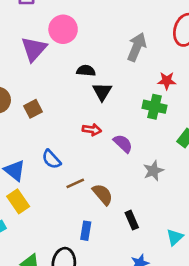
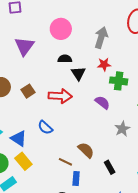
pink circle: (63, 29) -> (61, 29), moved
red star: (167, 81) -> (104, 64), moved
red arrow: (92, 130) -> (60, 96), moved, size x1.6
purple semicircle: (123, 144) -> (102, 102), moved
brown line: (75, 183) -> (65, 162), moved, turned 56

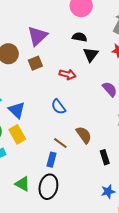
purple triangle: (24, 46) -> (37, 36), moved
red arrow: (60, 96) -> (68, 74), size x0.7
blue semicircle: (45, 127) -> (58, 107), moved
blue rectangle: (76, 178) -> (51, 160), moved

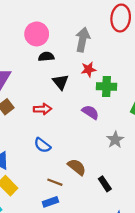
black semicircle: (80, 37) -> (46, 57), moved
blue rectangle: (51, 160) -> (50, 202), turned 72

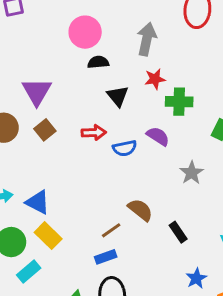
blue semicircle: (42, 145) -> (125, 148), moved, turned -48
brown line: (55, 182) -> (111, 230), turned -56

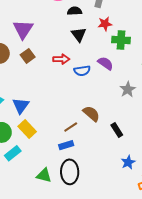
black semicircle: (98, 62) -> (75, 11), moved
blue triangle: (38, 202) -> (21, 106), turned 36

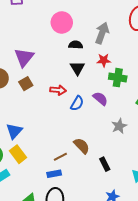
blue semicircle: (82, 71) -> (77, 103), turned -56

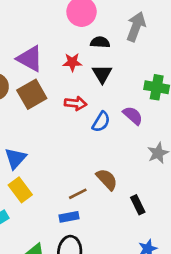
purple triangle: (24, 57) -> (30, 59), turned -40
red star: (104, 60) -> (72, 62), moved
brown square: (26, 84) -> (32, 94), size x1.5

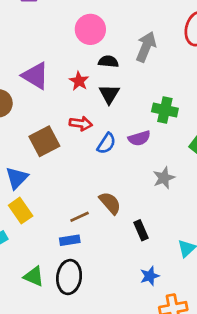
red star: (72, 62) -> (79, 81), turned 30
brown square: (32, 94) -> (44, 141), moved
purple semicircle: (133, 116) -> (139, 138), turned 120

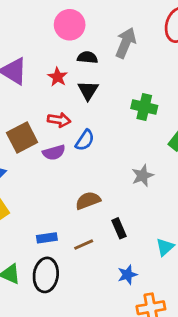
purple semicircle: (139, 138) -> (54, 152), moved
brown semicircle: (110, 203) -> (88, 201), turned -70
brown line: (80, 217) -> (84, 245), moved

